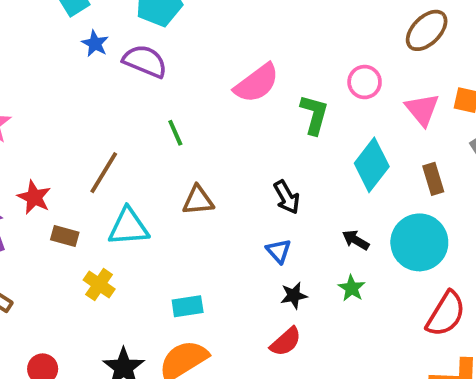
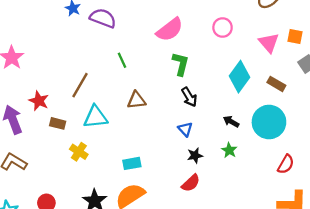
pink circle: (365, 82) -> (223, 28), moved
green L-shape: (314, 114) -> (181, 64), moved
brown rectangle: (433, 179) -> (276, 84), turned -42
red semicircle: (446, 314) -> (286, 164), size x0.7

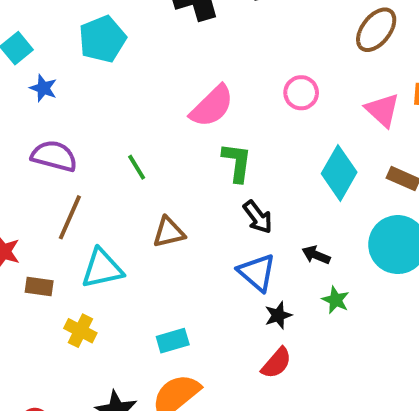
purple semicircle: (103, 18) -> (54, 156), moved
black arrow: (231, 122) -> (316, 255), moved
blue triangle: (185, 129) -> (257, 272), size x1.5

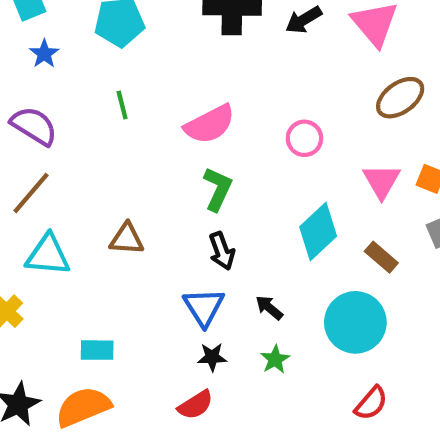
green line: (137, 167) -> (122, 105), moved

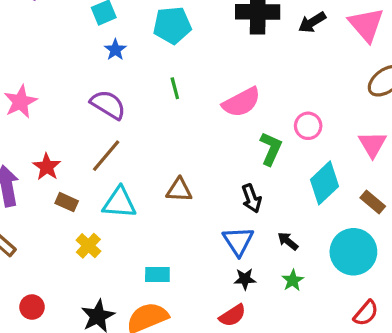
pink circle: (304, 138) -> (308, 126), moved
green L-shape: (218, 189) -> (271, 149), moved

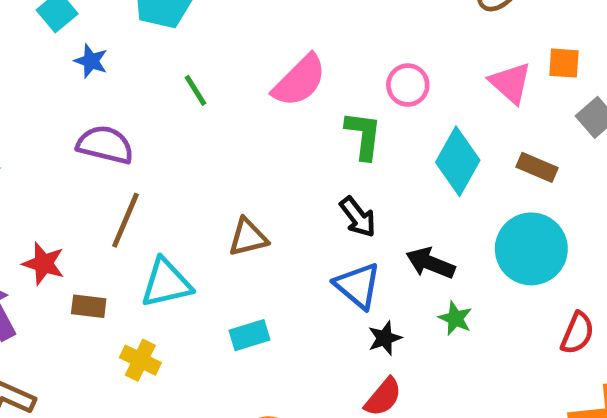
black arrow: (288, 241) -> (430, 263), size x1.4
cyan rectangle: (157, 274) -> (250, 335), moved

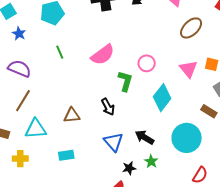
brown rectangle: (537, 167) -> (209, 111), moved
black arrow: (358, 217) -> (108, 107), moved
black star: (385, 338) -> (129, 168), moved
yellow cross: (140, 360) -> (20, 159), turned -35

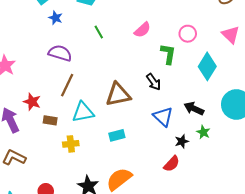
pink semicircle: (103, 55) -> (142, 30), size x0.7
brown triangle: (72, 115) -> (118, 94), size x1.5

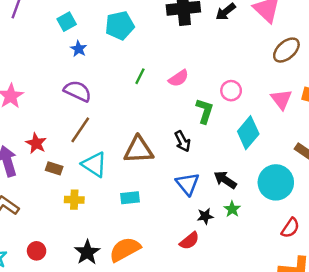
green line: (99, 32) -> (140, 76), moved, turned 48
cyan triangle: (83, 112) -> (94, 164), turned 35

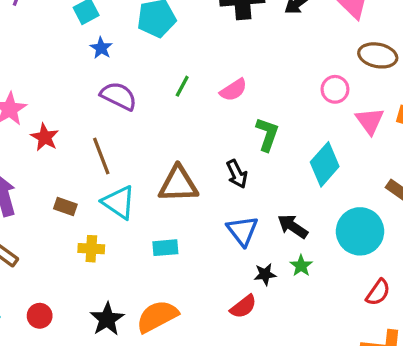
brown ellipse: (286, 50) -> (378, 55), turned 52
purple semicircle: (78, 91) -> (119, 96), moved
pink circle: (231, 91) -> (335, 89), moved
brown line: (80, 130) -> (101, 156), turned -56
red star: (36, 143) -> (45, 137), moved

